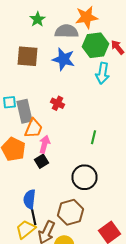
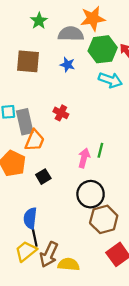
blue star: (64, 59) -> (67, 65), size x0.6
cyan arrow: (102, 73) -> (110, 80), turned -80
pink arrow: (44, 144) -> (84, 158), moved
brown hexagon: (70, 212) -> (104, 219), moved

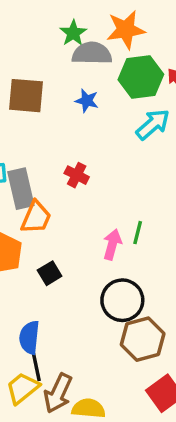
green star: (39, 21) -> (73, 33), moved
cyan arrow: (110, 80) -> (153, 124), turned -60

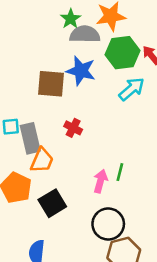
brown square: (26, 96) -> (51, 84), moved
blue star: (87, 101) -> (81, 71), size x1.6
black square: (50, 273) -> (52, 203), size x1.5

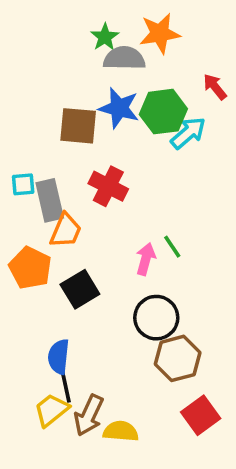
green hexagon: (122, 53) -> (163, 112), moved
red cross: (73, 128) -> (108, 186), size x1.5
green line: (120, 172) -> (172, 247), turned -48

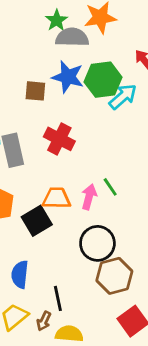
brown square: (78, 126) -> (35, 91), size x0.7
orange trapezoid: (66, 231) -> (57, 198), moved, turned -112
black line: (66, 387) -> (58, 298), moved
brown arrow: (89, 415) -> (44, 321), size x0.6

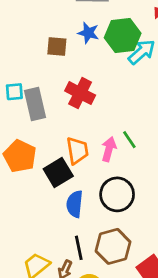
blue star: (68, 77) -> (88, 33), size x0.7
orange trapezoid: (57, 198) -> (77, 151), turned 80
blue semicircle: (20, 274) -> (75, 204), moved
brown hexagon: (114, 276) -> (113, 246), moved

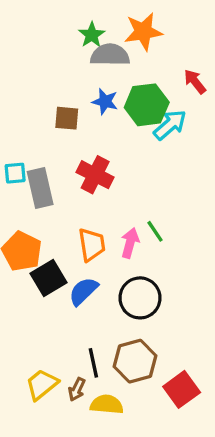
black square: (58, 172) -> (48, 278), moved
blue semicircle: (75, 204) -> (83, 291), moved, turned 40

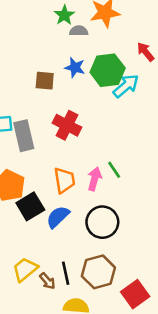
gray semicircle: (110, 55) -> (79, 31), size x0.6
yellow trapezoid: (42, 384) -> (25, 269), moved
brown arrow: (77, 389) -> (47, 281), moved, turned -66

